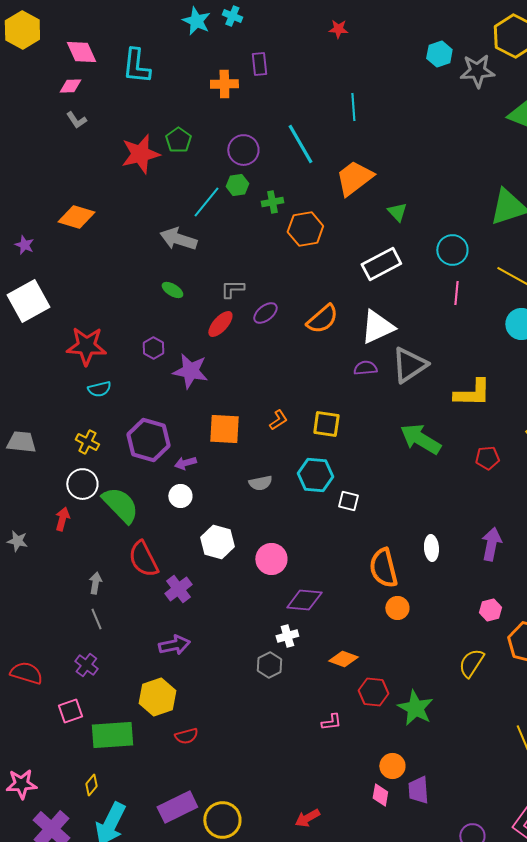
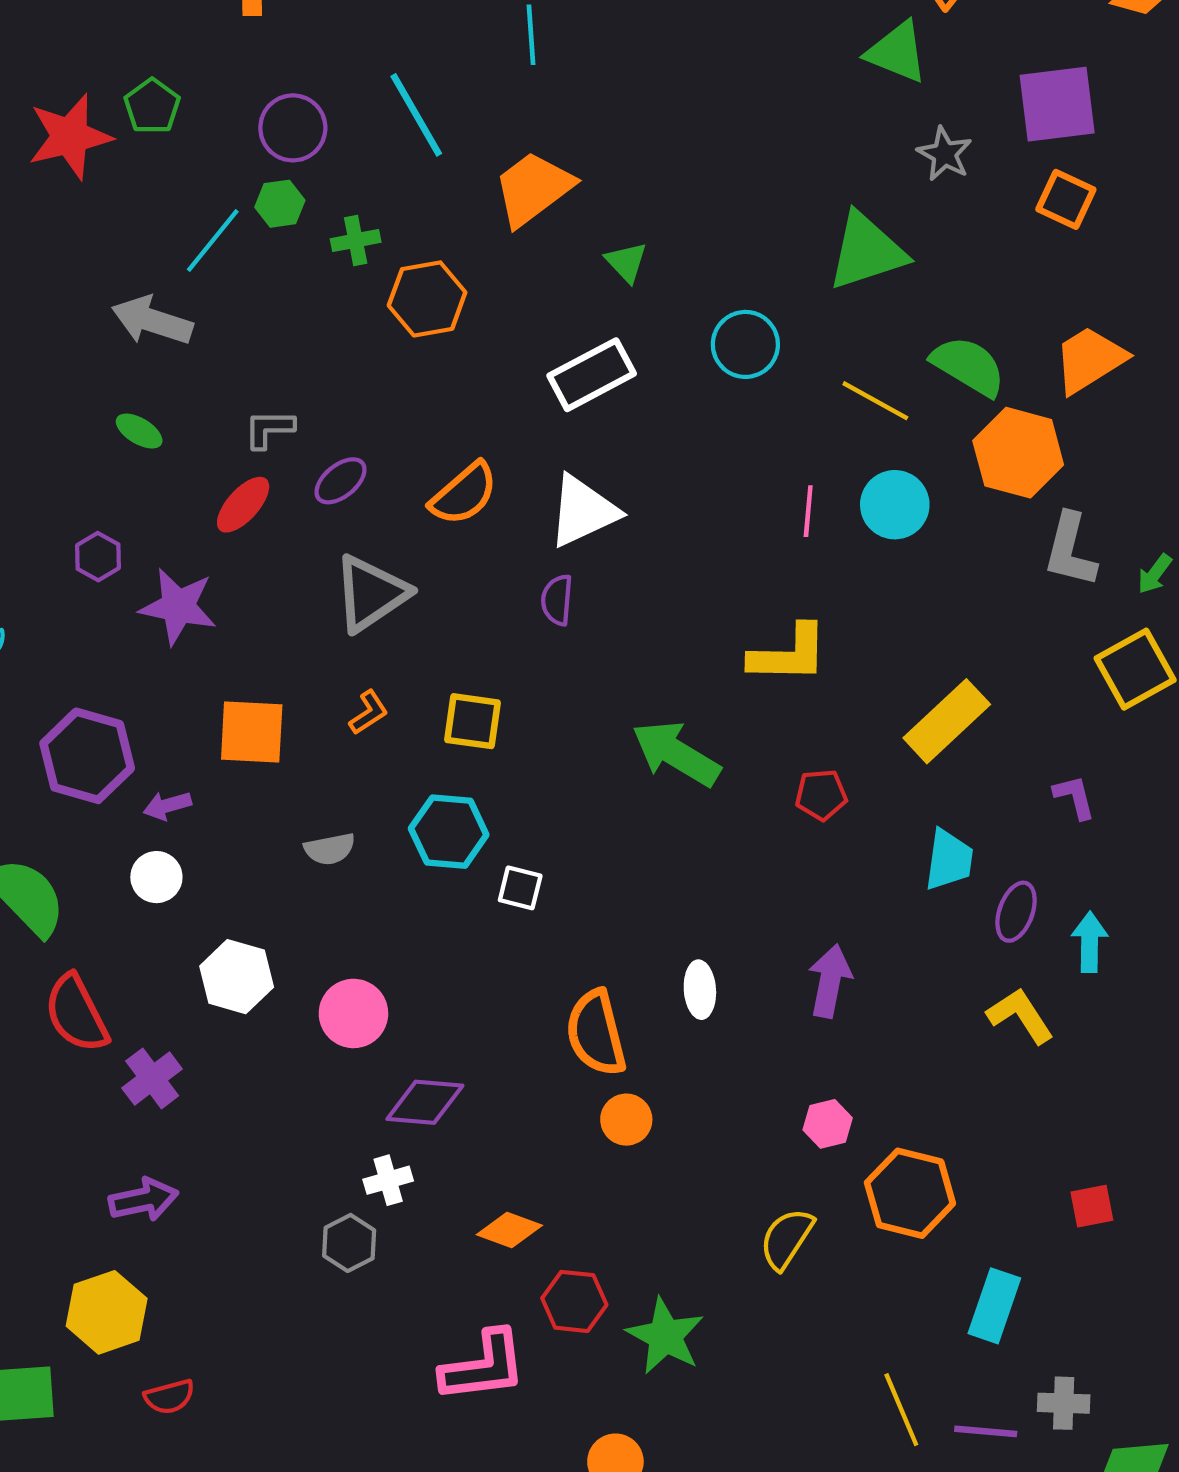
pink line: (456, 293) -> (808, 511), moved
gray triangle: (409, 365) -> (371, 593), moved
purple semicircle: (365, 368) -> (557, 600), turned -80
pink L-shape: (331, 722) -> (483, 1366), size x2.0

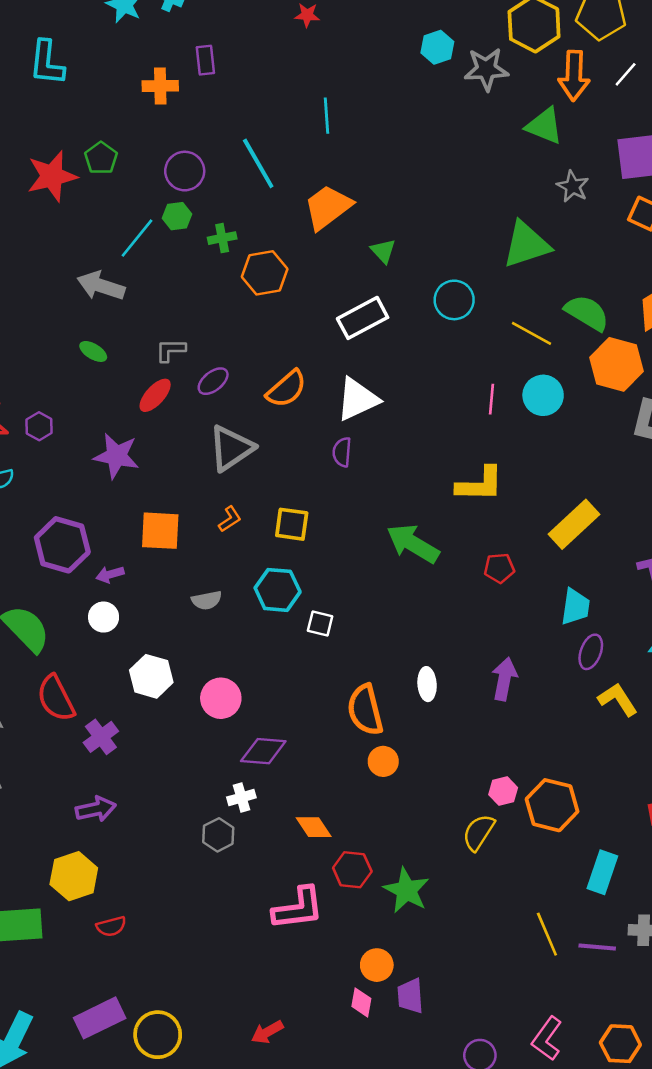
purple hexagon: (98, 557) -> (39, 426), moved
purple ellipse: (1016, 912) -> (591, 652), moved
pink hexagon: (828, 1124) -> (503, 791), moved
orange diamond: (509, 1230) -> (314, 827), turned 36

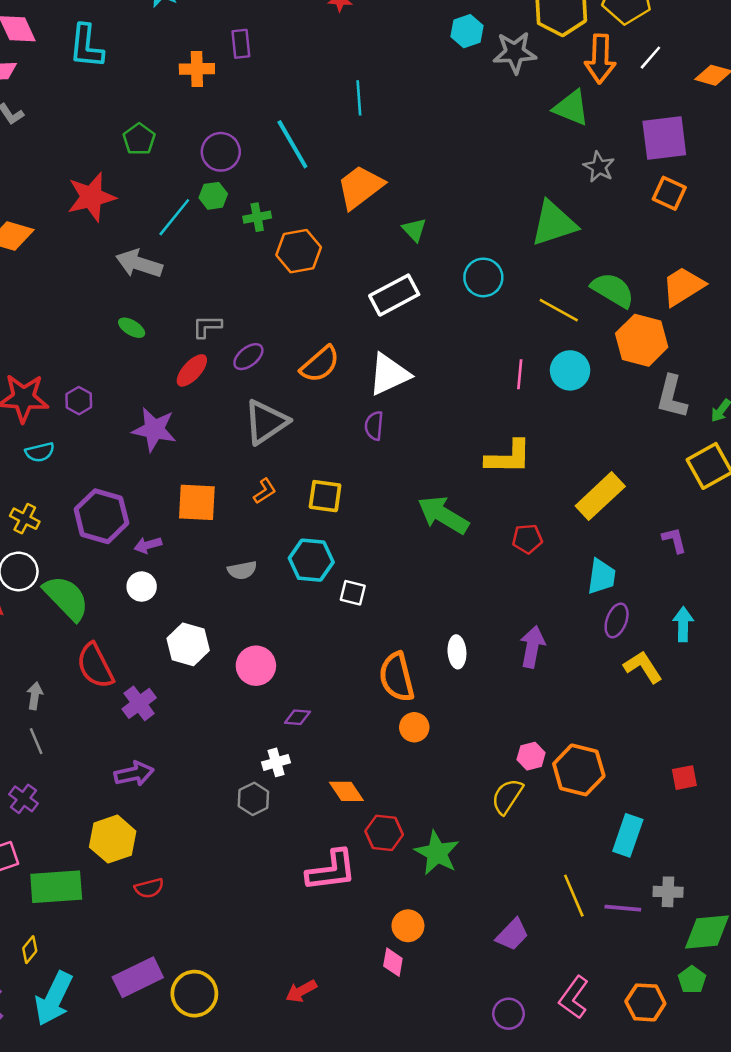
red star: (52, 176) -> (91, 197), moved
purple diamond: (263, 751) -> (297, 717), size x0.6
purple trapezoid: (410, 996) -> (512, 935), moved, turned -132

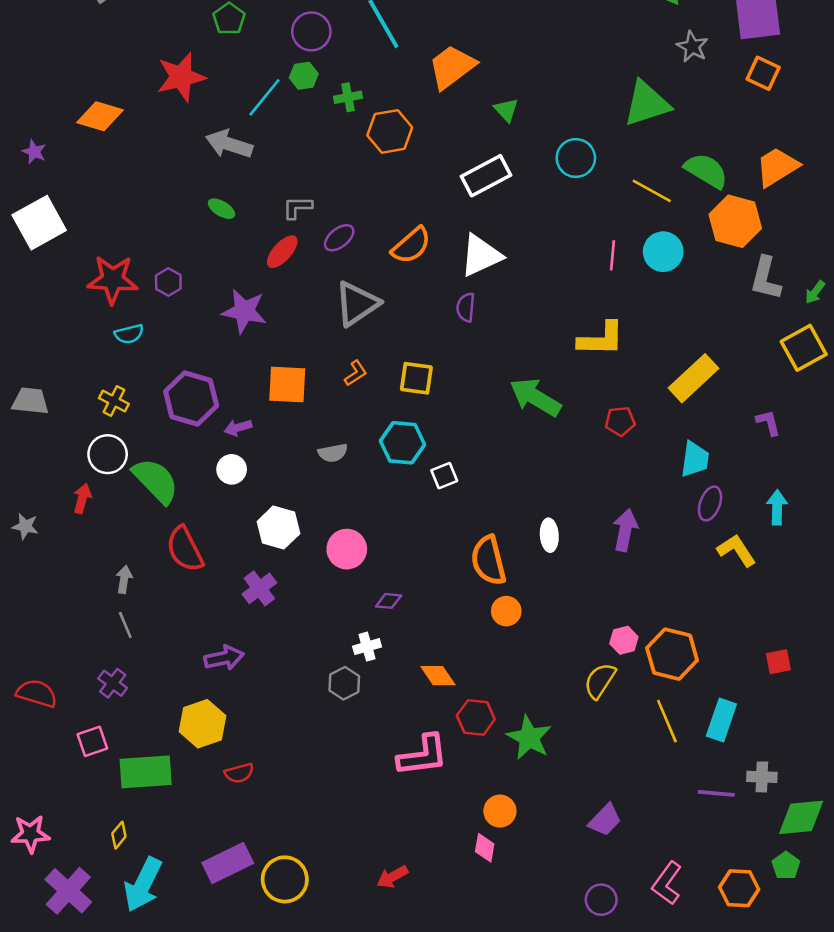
white square: (353, 593) -> (444, 476), turned -36
purple cross: (139, 703) -> (259, 588), moved
yellow line: (574, 896) -> (667, 721), moved

